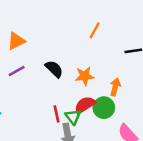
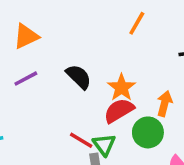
orange star: (85, 76) -> (122, 87), turned -30
red semicircle: (85, 105) -> (119, 111), moved
red line: (57, 114) -> (81, 140), turned -48

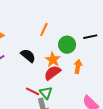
orange line: (137, 23) -> (44, 29), moved
green circle: (148, 132) -> (67, 45), moved

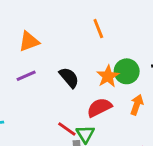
orange line: (44, 29) -> (98, 29), moved, turned -56
orange star: (53, 60) -> (108, 76), moved

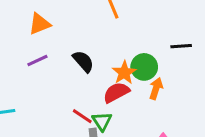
green circle: (127, 71) -> (144, 67), moved
orange star: (108, 76) -> (124, 73), moved

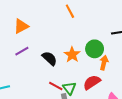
black semicircle: (83, 61) -> (50, 58), moved
orange star: (124, 73) -> (72, 55), moved
red semicircle: (116, 92) -> (92, 82), moved

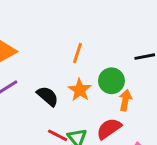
orange line: (70, 11) -> (77, 53), moved, turned 48

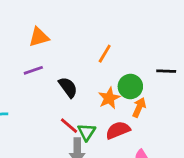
orange star: (80, 90) -> (109, 98), moved

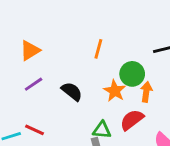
red line: (69, 126) -> (35, 130), moved
green triangle: (87, 132) -> (102, 130), turned -42

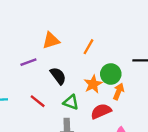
orange triangle: (30, 50) -> (51, 40), moved
red line: (35, 130) -> (38, 101), moved
green triangle: (102, 130) -> (71, 102), moved

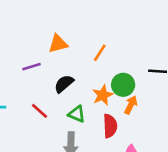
black semicircle: (58, 76) -> (64, 84), turned -96
red semicircle: (101, 111) -> (110, 126), turned 108

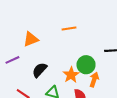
orange line: (100, 53) -> (69, 29), moved, turned 56

